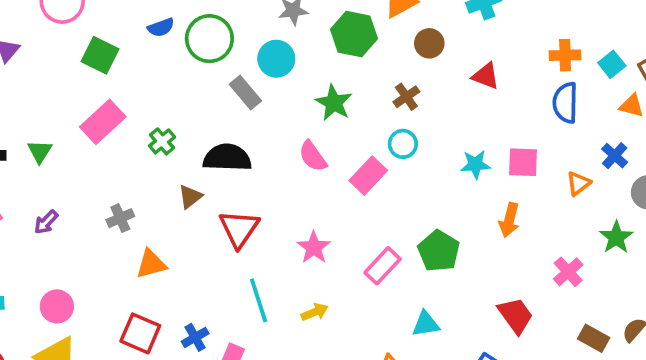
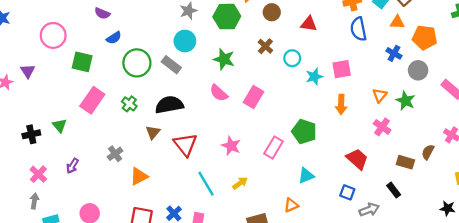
green circle: (209, 39) -> (137, 63), moved
cyan circle: (403, 144) -> (292, 58), moved
orange triangle: (578, 183) -> (380, 95), moved

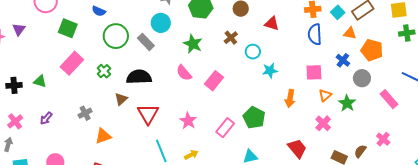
blue semicircle: (114, 38) -> (99, 11), turned 48
pink square: (342, 69) -> (314, 72), moved
green triangle: (60, 126) -> (40, 81), turned -40

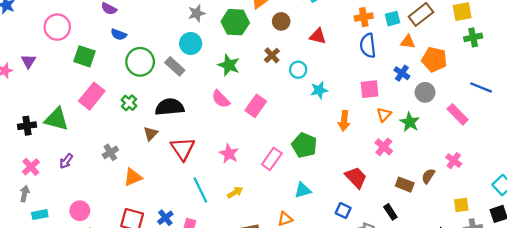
cyan square: (338, 12) -> (393, 19), turned 32
green triangle: (40, 81) -> (56, 119), size x1.6

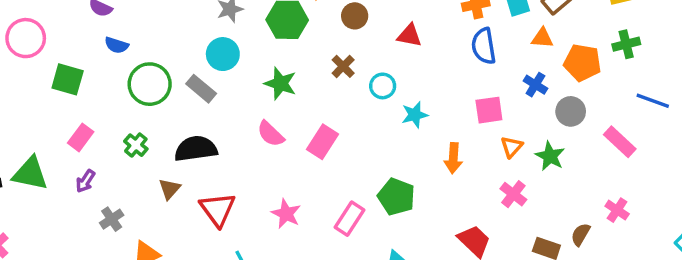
green cross: (473, 37) -> (626, 44), moved
pink rectangle: (92, 96) -> (81, 137), size x0.7
purple arrow: (66, 161) -> (85, 181), moved

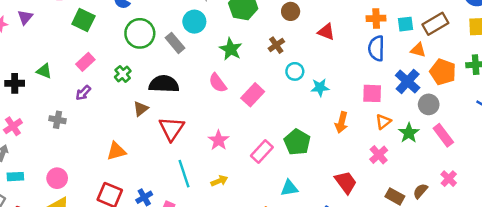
blue cross: (535, 85) -> (408, 81), size x1.5
cyan circle: (383, 86) -> (295, 71), moved
pink rectangle: (620, 142) -> (443, 135), moved
green triangle: (30, 174) -> (44, 71), moved, size x0.6
gray cross: (112, 219) -> (58, 120), moved, turned 35

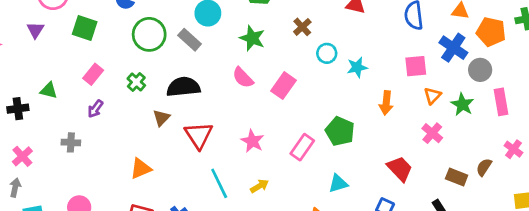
purple triangle: (25, 17) -> (35, 30), moved
pink rectangle: (443, 135) -> (501, 102), turned 35

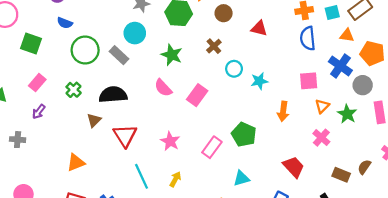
yellow arrow: (259, 186) -> (175, 179), turned -32

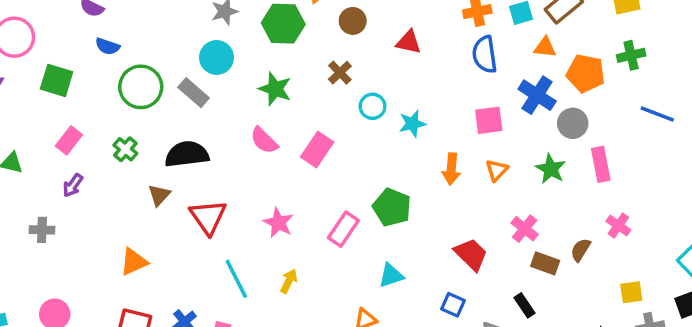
orange triangle: (322, 106) -> (497, 170), moved
pink cross: (321, 138) -> (525, 229), moved

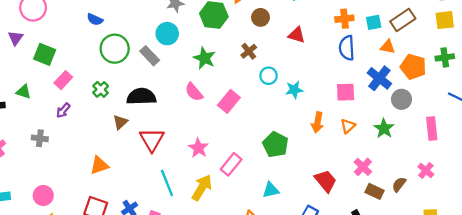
green square: (57, 80) -> (45, 54), moved
pink rectangle: (601, 164) -> (432, 129), moved
pink rectangle: (343, 229) -> (231, 164), moved
yellow arrow: (289, 281) -> (202, 188), size x1.6

